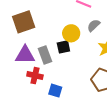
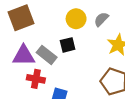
yellow circle: (71, 33) -> (76, 19), moved
gray rectangle: (45, 55) -> (47, 55), turned -30

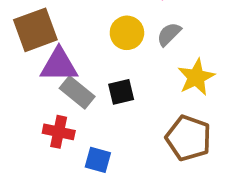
black square: (68, 45) -> (121, 92), moved
purple triangle: (24, 56) -> (59, 65), moved

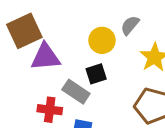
yellow circle: (127, 33) -> (102, 40), moved
gray rectangle: (77, 92) -> (76, 92), moved

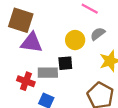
brown square: (24, 31) -> (21, 20), turned 30
gray rectangle: (76, 92) -> (48, 73), turned -48

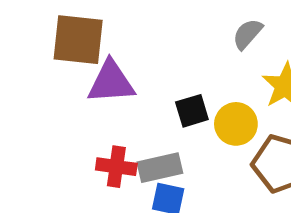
yellow circle: (75, 40) -> (236, 124), moved
gray rectangle: (48, 73) -> (160, 168), moved

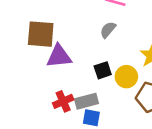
gray semicircle: (247, 34) -> (108, 30), moved
red cross: (116, 167) -> (63, 101), turned -30

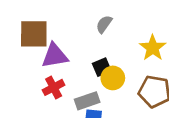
yellow circle: (126, 77) -> (113, 78), moved
red cross: (63, 101) -> (54, 87), moved

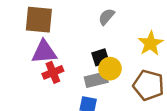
purple triangle: (55, 56) -> (44, 52), moved
gray rectangle: (87, 101) -> (96, 80), moved

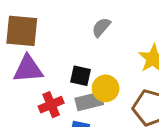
black square: (100, 57) -> (80, 76), moved, turned 30
red cross: (53, 72) -> (51, 105), moved

